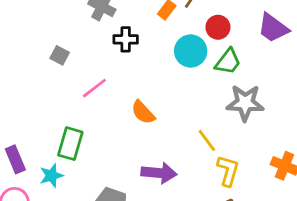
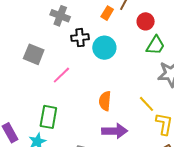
cyan circle: (191, 51) -> (104, 48), moved
gray square: (60, 55) -> (34, 54), size x1.5
orange semicircle: (143, 112) -> (105, 101), moved, turned 54

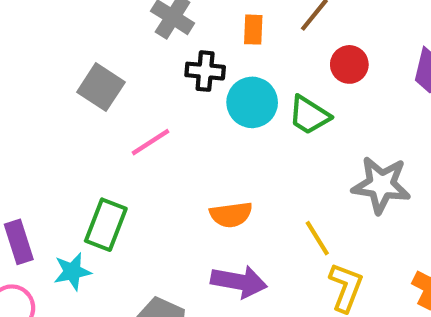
orange rectangle: (107, 13) -> (253, 30), moved, turned -40
green trapezoid: (156, 45) -> (309, 115), moved, turned 80
orange semicircle: (105, 101) -> (231, 215), turned -114

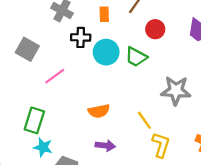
cyan star: (72, 272) -> (43, 147), moved, turned 30
purple arrow: (239, 282) -> (105, 146), size x0.7

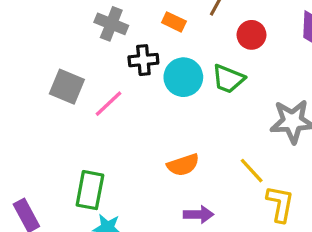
orange rectangle: (104, 14) -> (174, 22), turned -56
pink line: (55, 76) -> (108, 104), moved

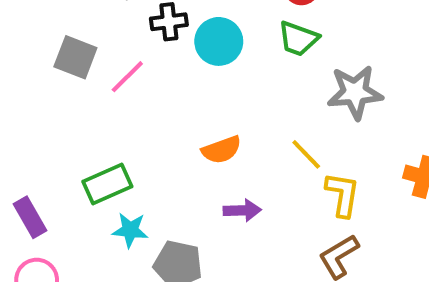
green trapezoid: (228, 79) -> (298, 39), moved
green rectangle: (90, 190) -> (107, 184), turned 57

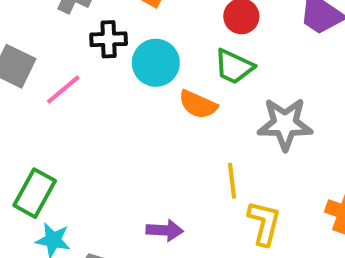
orange semicircle: (221, 150) -> (198, 105), moved, turned 39
yellow line: (306, 154) -> (232, 181), turned 32
green rectangle: (107, 184) -> (35, 193), turned -42

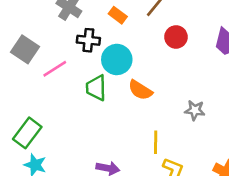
green trapezoid: (234, 67) -> (96, 88), moved, turned 56
gray star: (285, 124) -> (195, 110), size x0.6

